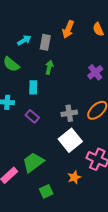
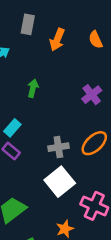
gray rectangle: (45, 42) -> (28, 24), moved
cyan rectangle: (33, 87) -> (12, 128), moved, turned 40

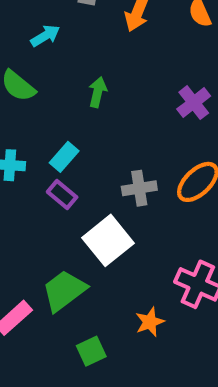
white square: (60, 182) -> (108, 240), moved

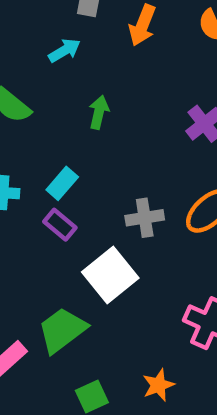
cyan arrow: (45, 36) -> (64, 50), moved
orange star: (150, 322) -> (158, 385), moved

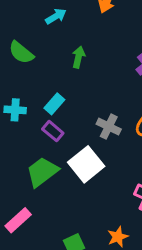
gray cross: (145, 218) -> (109, 127), turned 35
green trapezoid: (62, 330) -> (42, 172), moved

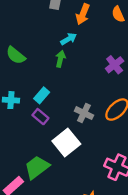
cyan arrow: (56, 16) -> (69, 39), moved
green trapezoid: (42, 172) -> (37, 167), moved

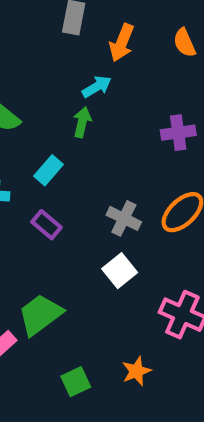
purple cross: (115, 65) -> (178, 133), turned 30
cyan rectangle: (42, 95) -> (49, 170), moved
white square: (66, 142) -> (120, 271), moved, size x0.7

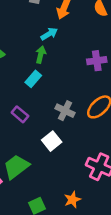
cyan rectangle: (49, 170) -> (33, 79), moved
white square: (120, 271) -> (52, 141), moved

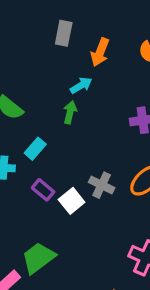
cyan rectangle: (33, 79) -> (35, 149), moved
white square: (52, 141) -> (72, 201), moved

